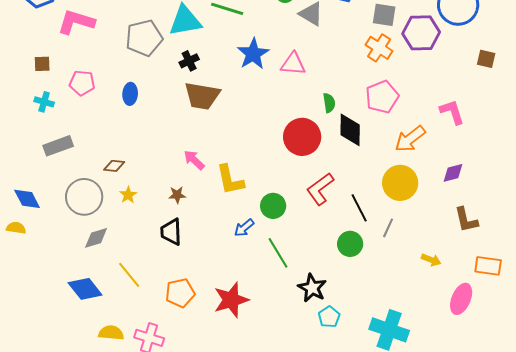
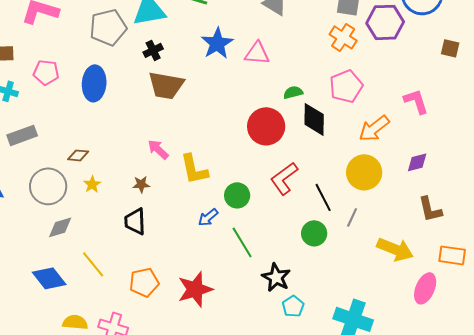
blue ellipse: (130, 94) -> (94, 83), size x1.6
green semicircle: (329, 103) -> (293, 92), turned -96
yellow arrow: (431, 260) -> (395, 249), size x1.8

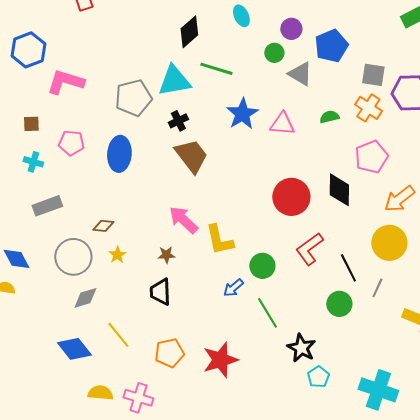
brown trapezoid: (166, 85) -> (191, 156), turned -138
green semicircle: (293, 92) -> (329, 117), moved
pink arrow: (158, 149) -> (183, 220), size x1.4

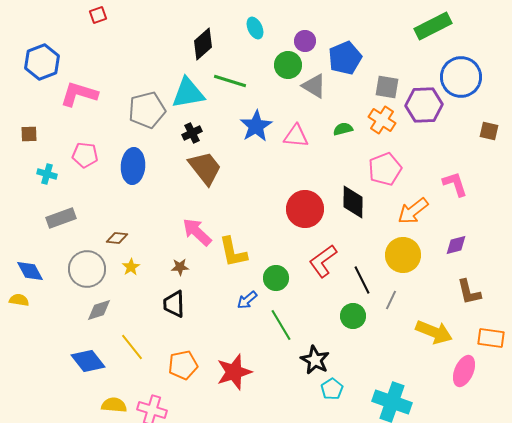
green circle: (274, 53) -> (288, 65), size x1.4
brown square: (31, 124) -> (29, 134), moved

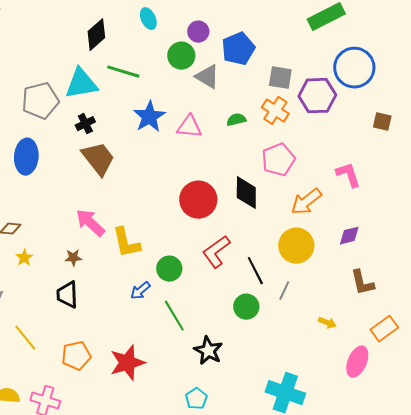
yellow arrow: (434, 332) -> (327, 323), size x0.5
orange rectangle: (491, 338) -> (384, 329), turned -44
cyan pentagon: (332, 389) -> (196, 399), moved

